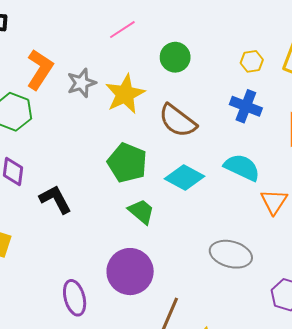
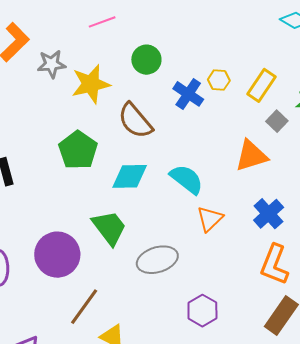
blue cross: (246, 106) -> (188, 94), moved
cyan diamond: (185, 177) -> (130, 176), turned -42
green trapezoid: (141, 212) -> (109, 228), moved, size x1.4
gray ellipse: (231, 254) -> (157, 260), turned -45

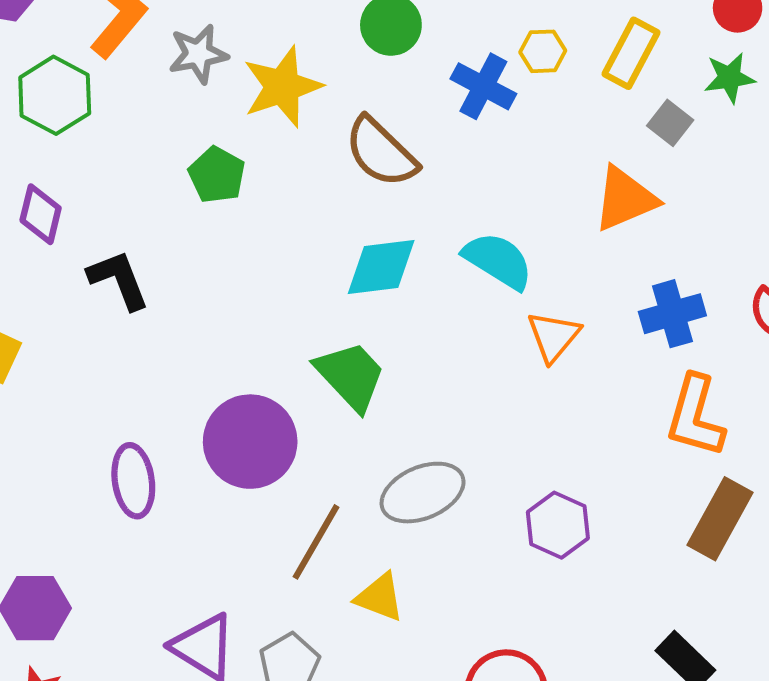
green pentagon: (78, 150) -> (217, 175), moved, size x0.7
blue cross: (269, 214) -> (672, 314), turned 32
gray ellipse: (157, 260) -> (423, 493), moved

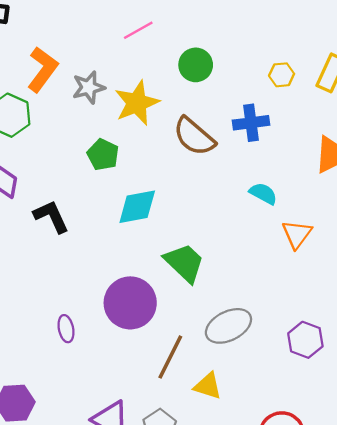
blue cross: (483, 86) -> (251, 123), moved, turned -32
cyan semicircle: (498, 261) -> (263, 194), size x0.7
cyan diamond: (381, 267) -> (137, 207), moved
purple ellipse: (133, 481) -> (66, 329), size x0.7

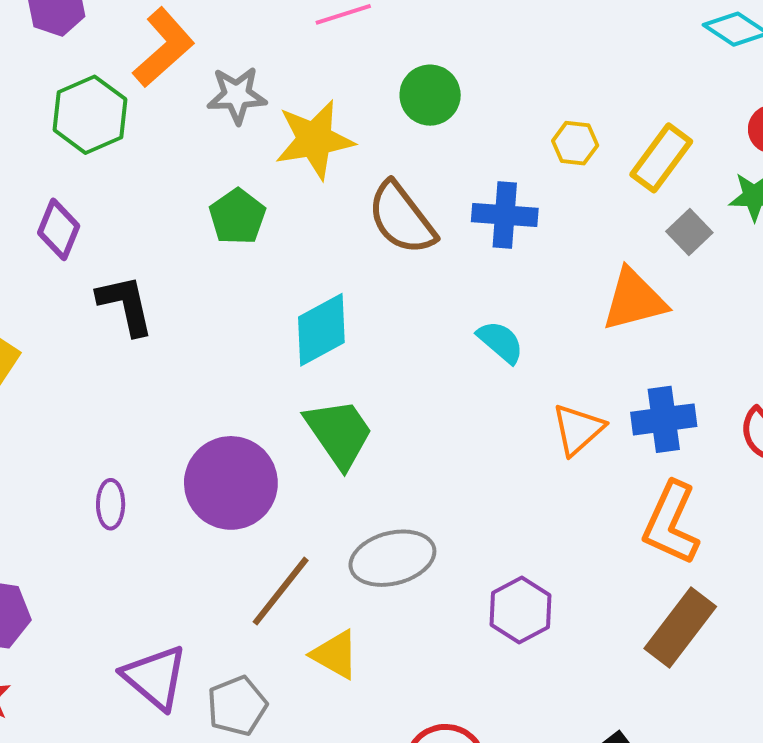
cyan diamond: (137, 207) -> (321, 330), moved, turned -30
orange triangle: (297, 234) -> (578, 429), moved

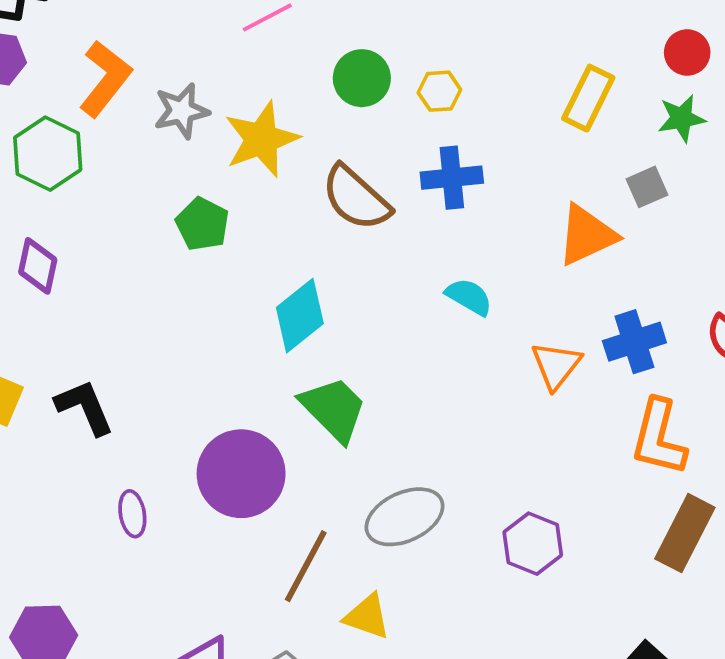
yellow hexagon: (575, 143) -> (439, 91), moved
gray square: (689, 232) -> (647, 187), moved, turned 30
black L-shape: (126, 305) -> (85, 407), moved

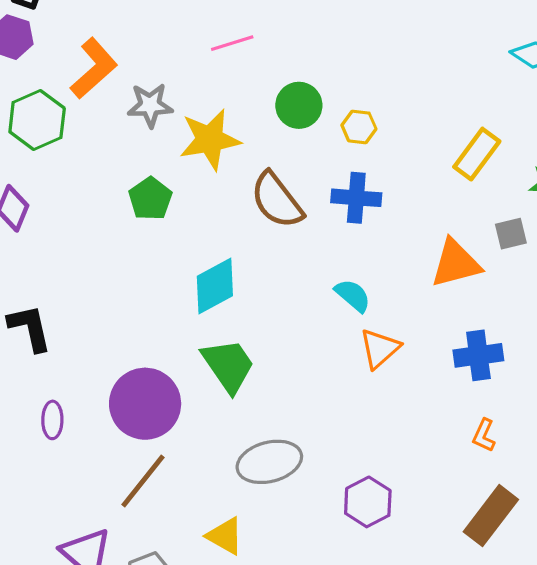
orange triangle: (556, 365) -> (380, 349), moved
orange L-shape: (659, 437) -> (484, 435), size x0.5
brown line: (306, 566) -> (143, 481), moved

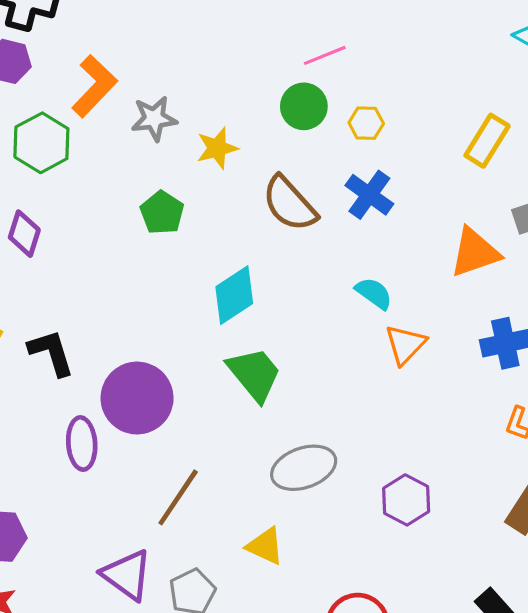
pink line: (232, 43) -> (325, 55), moved
yellow star: (210, 140) -> (217, 148), size x0.7
blue cross: (356, 198) -> (369, 195), turned 36
purple circle: (145, 404) -> (137, 398), moved
purple ellipse: (52, 420) -> (82, 444), size x1.4

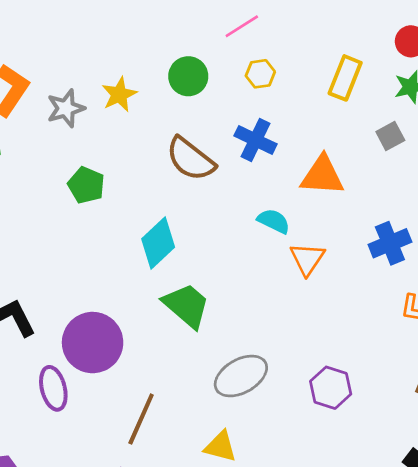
pink line: (325, 55) -> (242, 26), moved
yellow hexagon: (366, 123) -> (260, 74), moved
yellow star: (217, 148) -> (119, 94), moved
orange triangle: (475, 252) -> (322, 176), moved, turned 33

